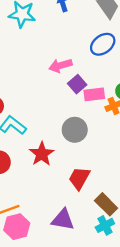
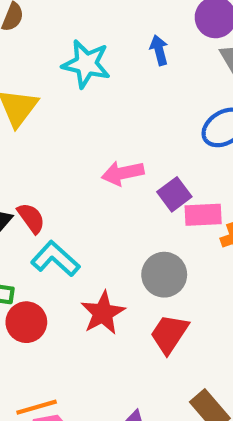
pink arrow: (60, 66) -> (123, 173), moved
red trapezoid: (79, 178) -> (169, 334), moved

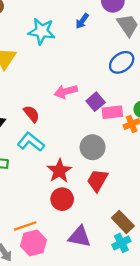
blue arrow: (159, 50) -> (82, 21), turned -126
red semicircle: (31, 218) -> (31, 114), moved
red circle: (26, 322) -> (62, 199), moved

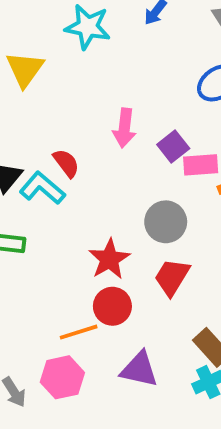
pink arrow: (66, 92) -> (124, 128), turned -70
cyan L-shape: (31, 142) -> (42, 188), moved
orange line: (25, 226) -> (79, 332), moved

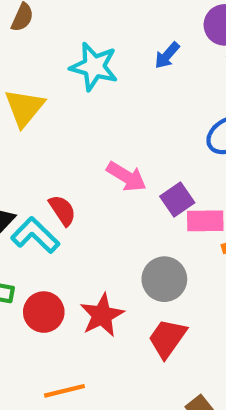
pink arrow: (124, 128) -> (126, 177), turned -69
red circle: (112, 306) -> (44, 312), moved

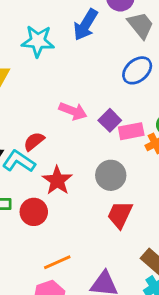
blue arrow: (167, 55) -> (86, 25), size x1.6
red semicircle: (62, 210) -> (34, 141), turned -85
red star: (102, 315) -> (57, 180), moved

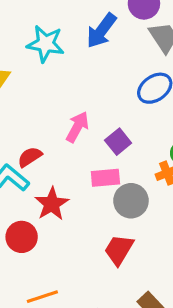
pink arrow: (73, 111) -> (77, 127), turned -88
pink rectangle: (131, 131) -> (105, 178), moved
gray circle: (111, 175) -> (131, 201), moved

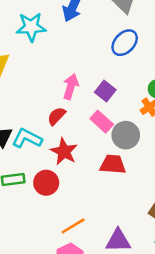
red semicircle: (30, 157) -> (57, 116), moved
pink rectangle: (105, 178) -> (102, 122), turned 60
red trapezoid: (119, 250) -> (113, 164), moved, turned 76

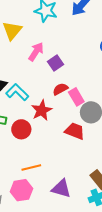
pink arrow: (71, 87) -> (36, 52), moved
purple square: (105, 91) -> (55, 63), moved
red semicircle: (57, 116) -> (60, 89), moved

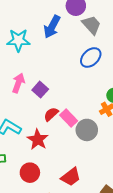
red circle: (21, 129) -> (30, 173), moved
red trapezoid: (75, 131) -> (71, 177), moved, turned 135

